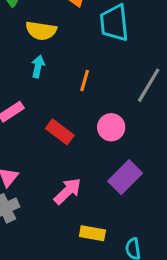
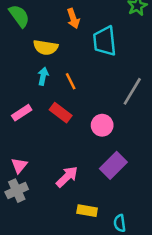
orange line: (85, 81) -> (71, 81), moved, turned -42
red rectangle: (60, 132) -> (61, 113), moved

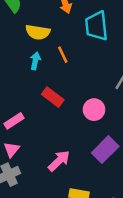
orange line: (71, 81) -> (63, 55), moved
pink rectangle: (22, 113) -> (14, 121), moved

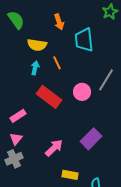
red rectangle: (53, 97) -> (49, 97), size x1.4
pink circle: (94, 110) -> (82, 92), moved

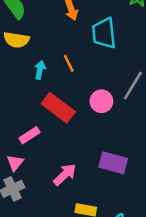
yellow semicircle: (37, 45) -> (16, 40), moved
pink rectangle: (18, 116) -> (29, 135), moved
purple rectangle: (91, 139) -> (113, 163), turned 60

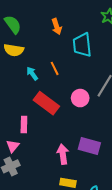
cyan arrow: (40, 70) -> (32, 74), turned -48
pink rectangle: (29, 135) -> (24, 125), turned -56
pink arrow: (65, 175) -> (63, 154), moved, turned -54

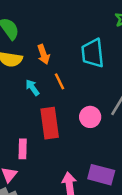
orange arrow: (57, 27) -> (43, 54), moved
red rectangle: (46, 103) -> (50, 123), turned 45

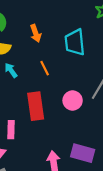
orange arrow: (43, 54) -> (36, 33), moved
cyan arrow: (32, 87) -> (11, 70), moved

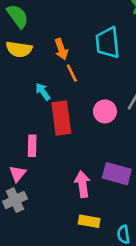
orange arrow: (36, 33) -> (61, 49), moved
cyan arrow: (11, 70) -> (43, 92), moved

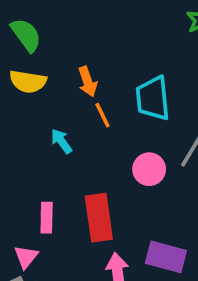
cyan trapezoid: (108, 43) -> (153, 98), moved
red rectangle: (61, 118) -> (99, 218), moved

